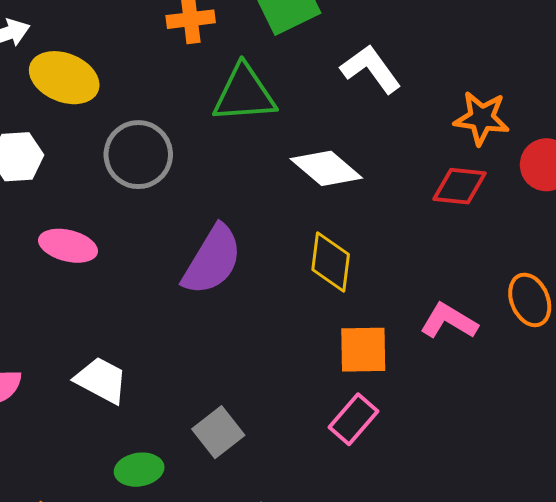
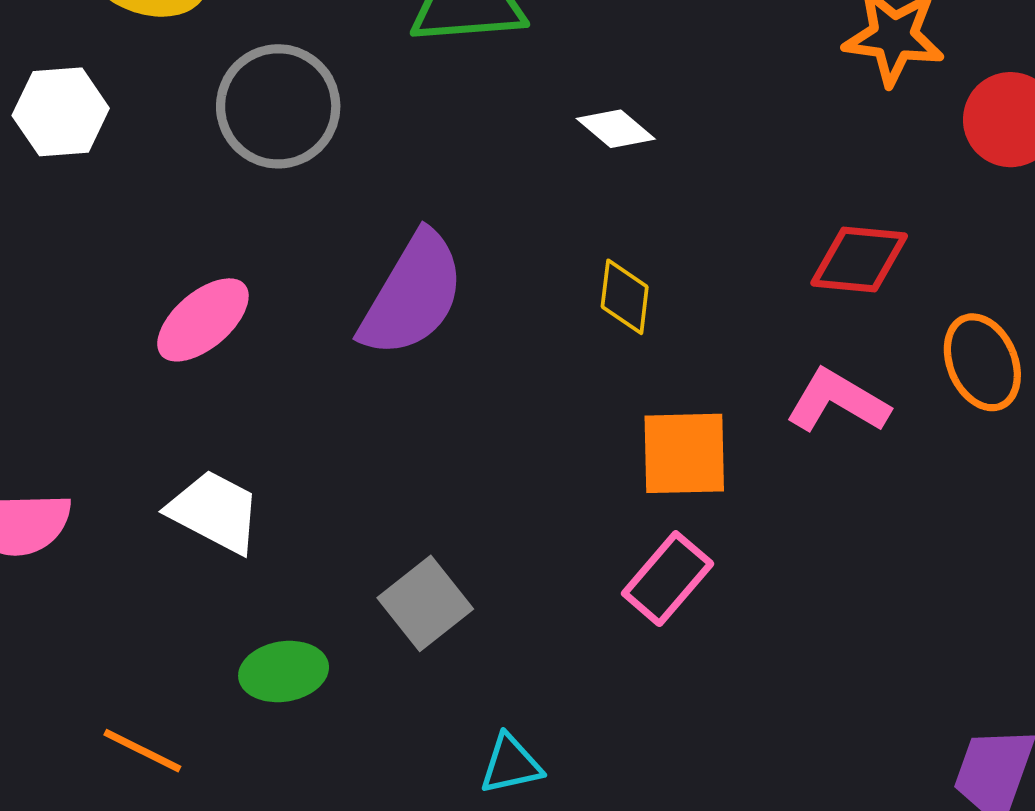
white diamond: (326, 168) -> (616, 129), size x0.6
red diamond: (459, 186) -> (859, 260), moved
pink ellipse: (68, 246) -> (203, 320), moved, turned -54
yellow diamond: (331, 262) -> (625, 297), size x0.7

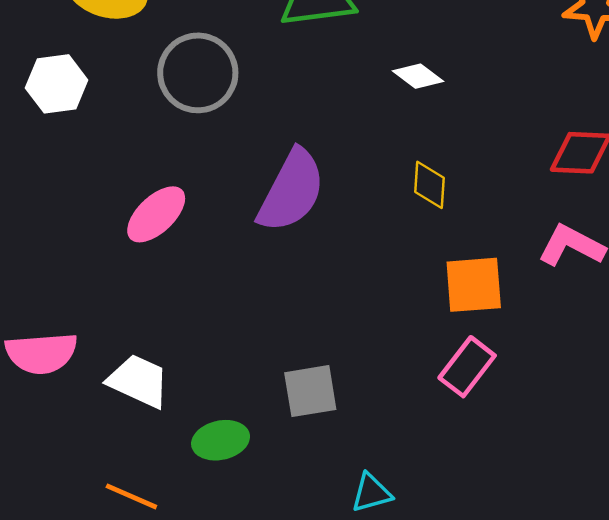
white trapezoid: (215, 512) -> (138, 381), moved
gray square: (425, 603) -> (310, 391), turned 32

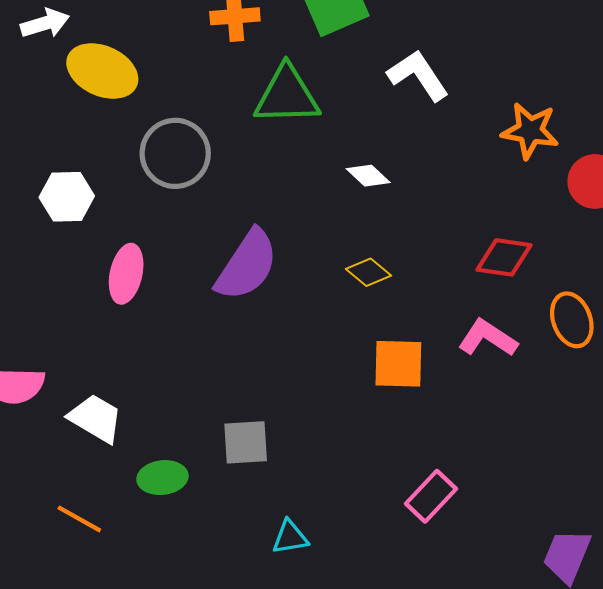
white hexagon: (57, 84) -> (67, 197), moved
yellow diamond: (430, 185) -> (369, 272), turned -60
pink ellipse: (156, 214) -> (126, 274), turned -40
pink rectangle: (467, 367) -> (431, 496), moved

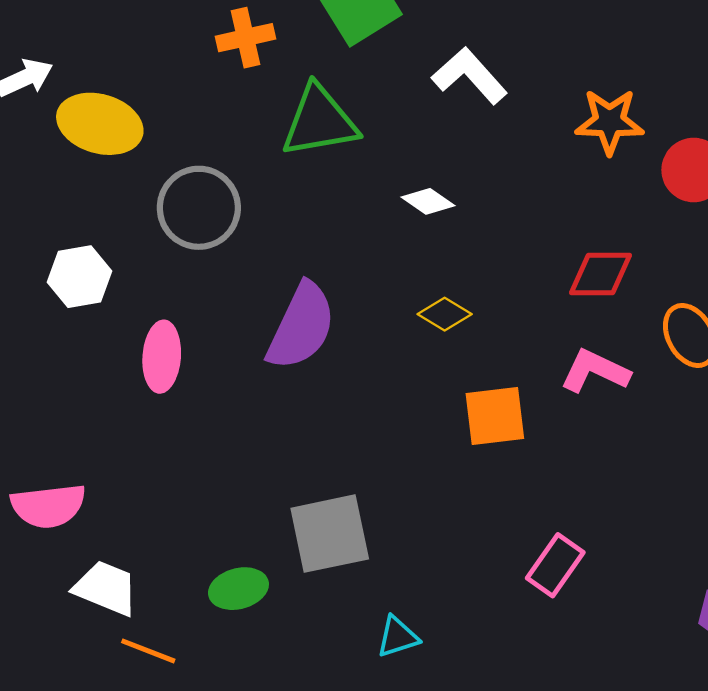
white trapezoid: (96, 418) -> (106, 588), moved
gray square: (246, 442) -> (330, 534), size x1.4

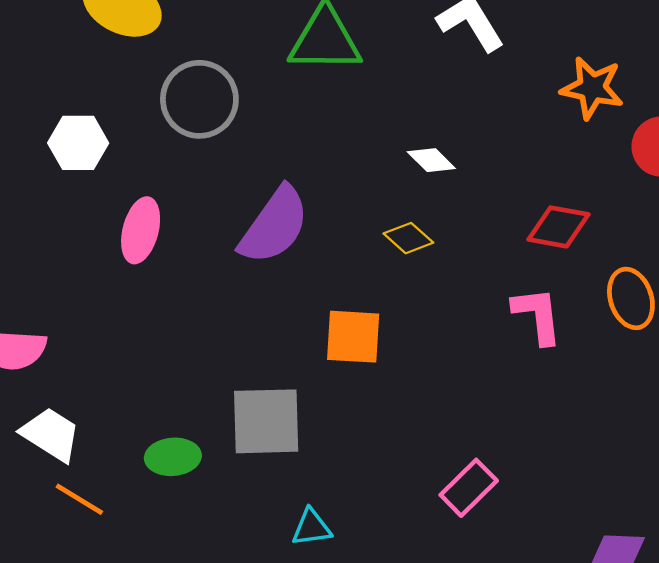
white diamond: (428, 201) -> (431, 160), moved
pink L-shape: (595, 371) -> (537, 315), turned 48
orange square: (495, 416) -> (353, 337), moved

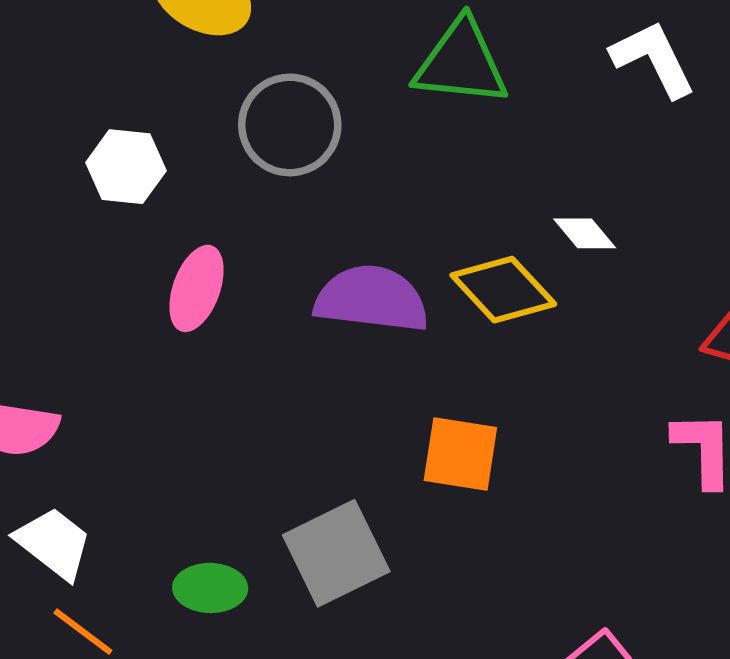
purple semicircle: (274, 225) -> (371, 299), turned -124
yellow diamond: (408, 238) -> (503, 290), moved, size x1.6
gray square: (266, 421) -> (336, 553), turned -30

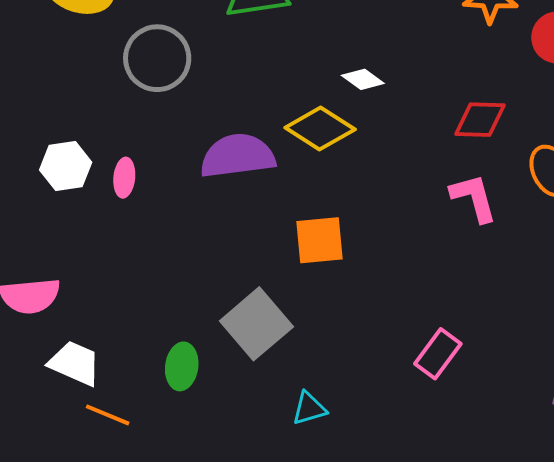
white hexagon: (126, 167) -> (66, 166), moved
pink ellipse: (197, 288) -> (124, 178), size x0.7
green ellipse: (210, 588) -> (182, 366), turned -69

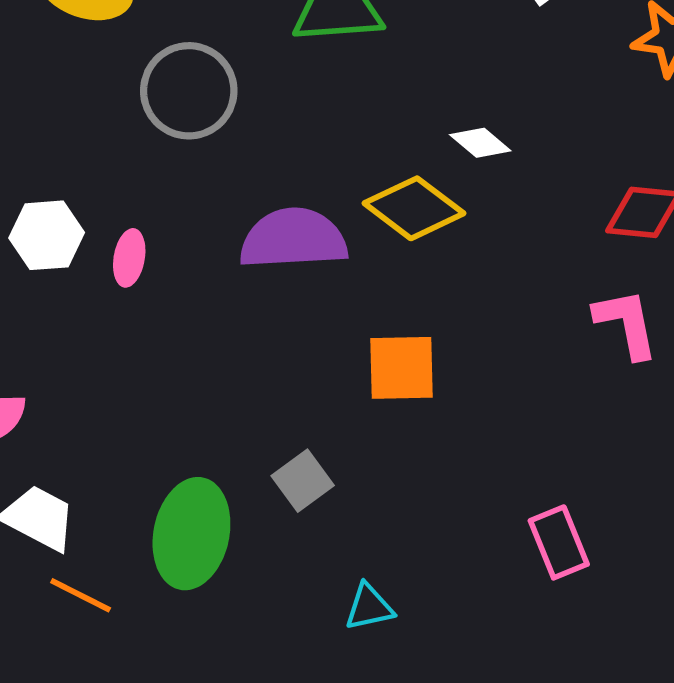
gray square: (256, 324) -> (303, 481), size x0.6
pink rectangle: (438, 354) -> (559, 542), turned -63
green ellipse: (182, 366) -> (191, 534), size x1.6

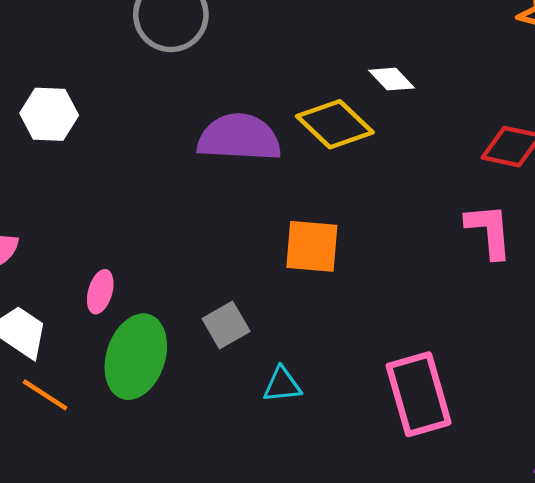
pink ellipse: (129, 258) -> (100, 292), moved
pink rectangle: (559, 542) -> (419, 394), size x1.5
cyan triangle: (369, 607) -> (282, 385), moved

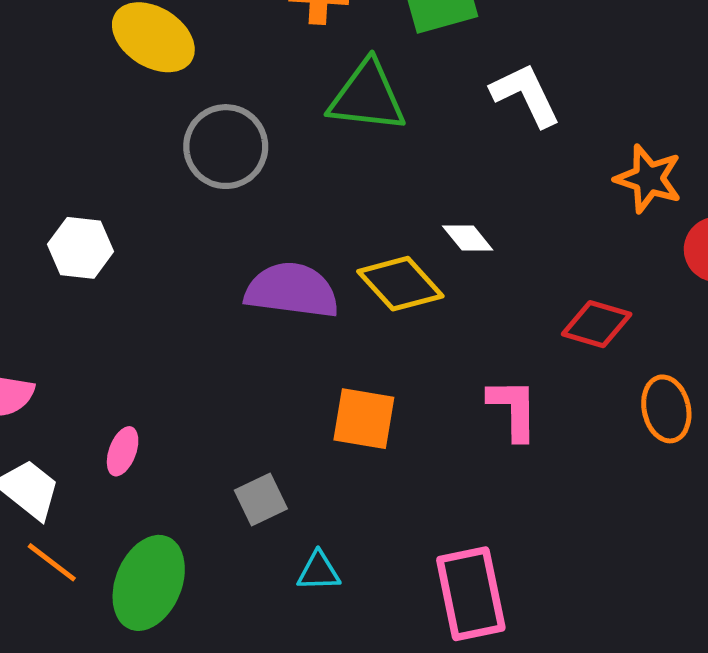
pink L-shape: (489, 231) -> (513, 409), moved
green ellipse: (136, 357) -> (149, 583), moved

